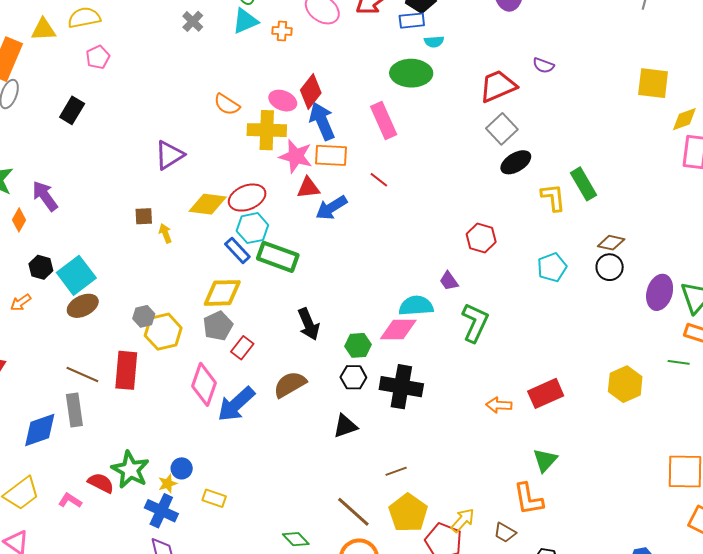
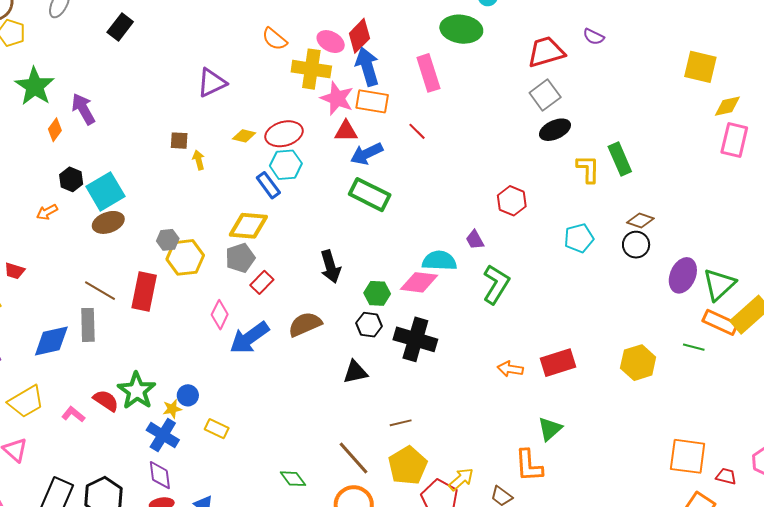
yellow diamond: (208, 204) -> (244, 136), size x0.6
green rectangle: (278, 257) -> (370, 195), moved
pink diamond: (204, 384) -> (220, 315), size x0.7

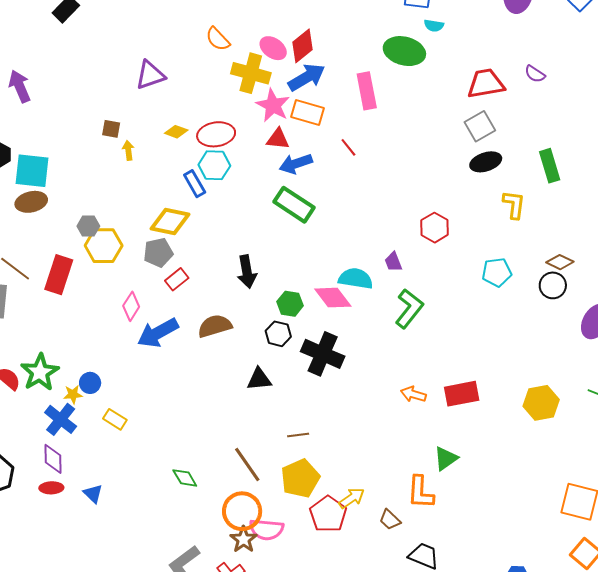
blue arrow: (367, 67) -> (307, 77), turned 69
green rectangle: (620, 159) -> (550, 166), moved
cyan square: (105, 191) -> (32, 171), turned 30
pink diamond: (419, 282) -> (333, 298), turned 39

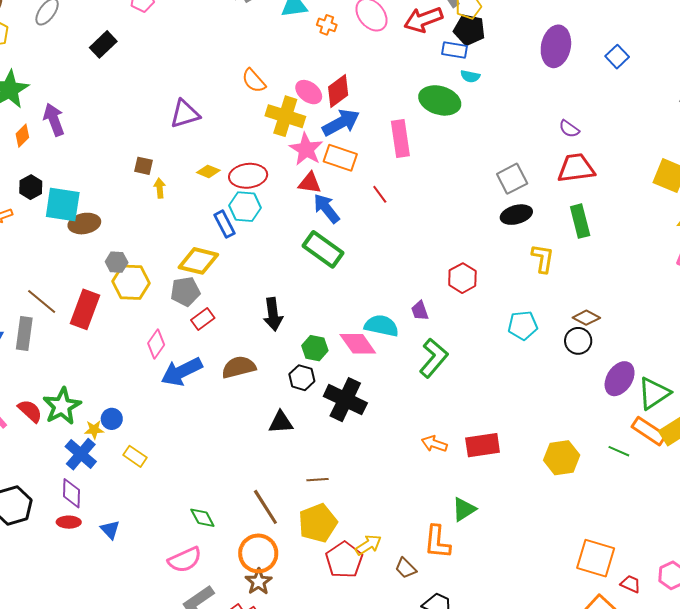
red trapezoid: (486, 84) -> (576, 168), moved
blue arrow: (296, 164) -> (326, 208), turned 68
brown ellipse: (31, 202) -> (84, 224), moved
pink semicircle: (266, 530) -> (185, 560), moved, turned -32

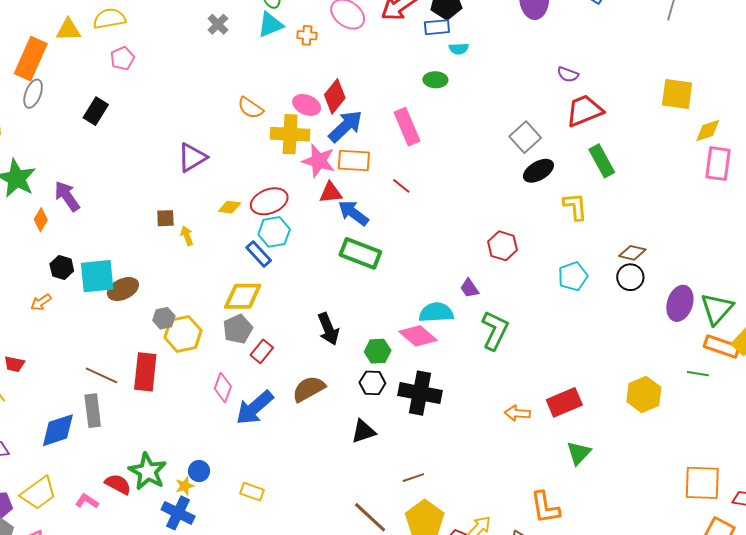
green ellipse: (440, 100) -> (435, 80), size x0.6
yellow rectangle: (135, 456) -> (252, 492), moved
green triangle: (464, 509) -> (579, 453), moved

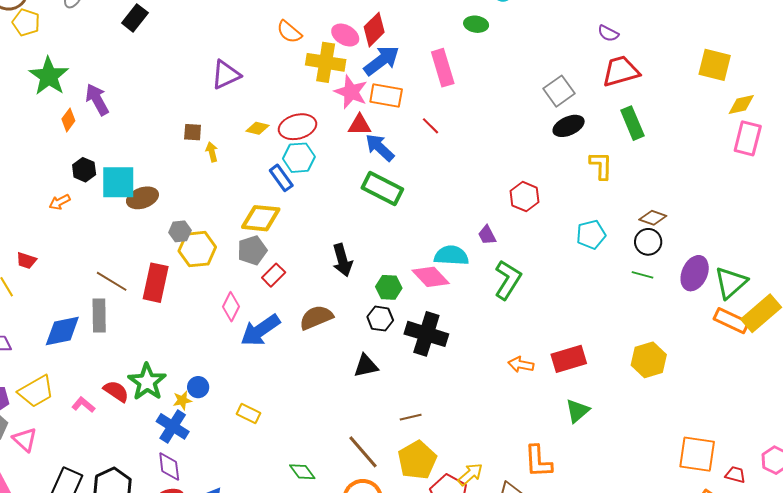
green line: (698, 374) -> (643, 275), moved

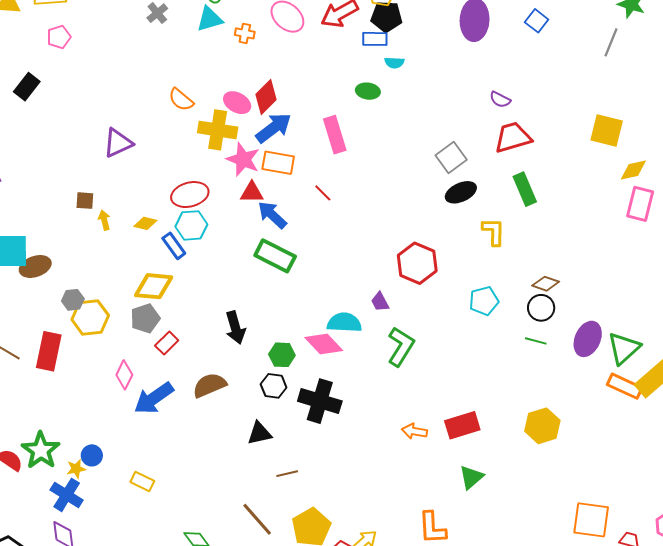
yellow diamond: (258, 128) -> (145, 223), moved
red hexagon: (524, 197) -> (417, 263), size x1.4
brown line: (411, 417) -> (287, 474), moved

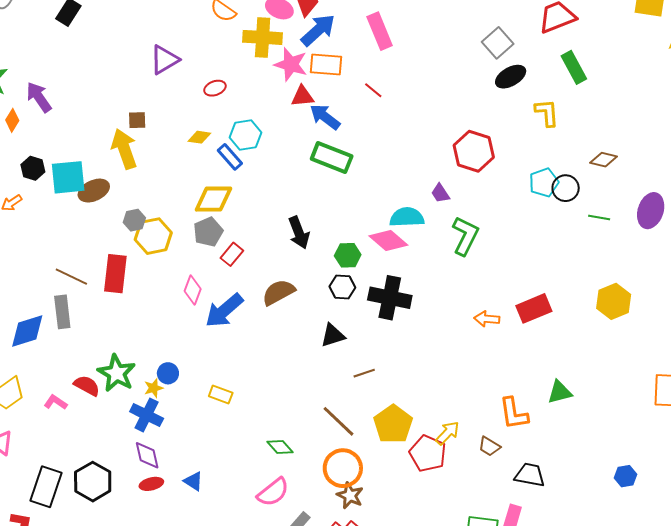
red ellipse: (190, 195) -> (215, 88), moved, size x0.6
yellow arrow: (104, 220) -> (124, 149), moved, size x2.0
black circle: (541, 308) -> (566, 188), moved
green triangle: (471, 477) -> (560, 392), moved, turned 32

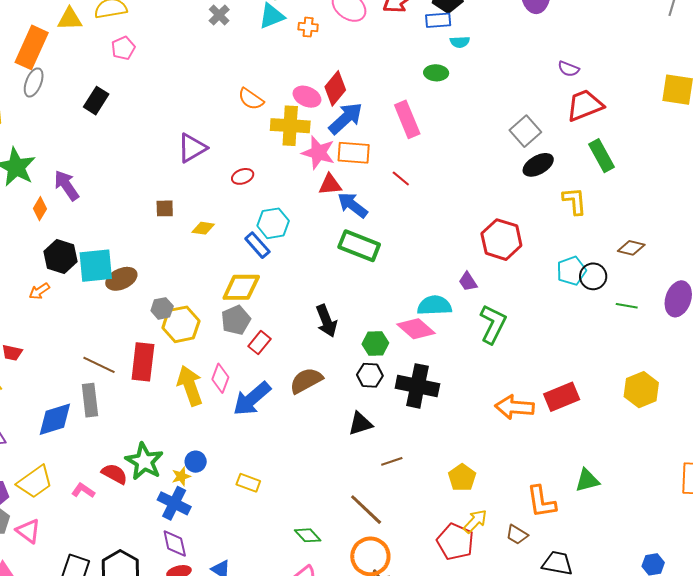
yellow diamond: (199, 137) -> (203, 228), moved
yellow arrow: (124, 149) -> (190, 386), moved
black hexagon: (33, 168) -> (60, 257), size x1.4
orange arrow: (487, 319) -> (514, 407), size x1.5
yellow pentagon: (393, 424) -> (462, 478), moved, size x0.7

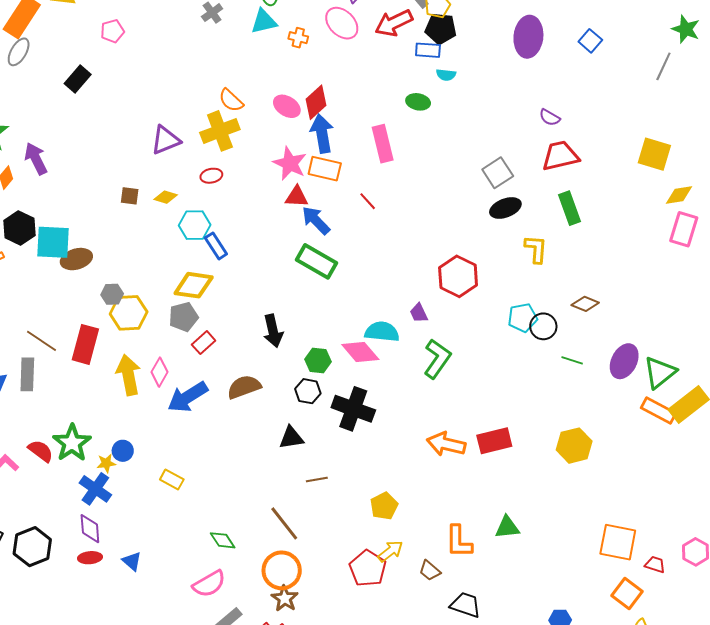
blue arrow: (346, 118) -> (322, 134), turned -66
yellow cross: (290, 126) -> (220, 131), moved, turned -33
cyan hexagon: (273, 223) -> (195, 225), moved
yellow diamond: (203, 228) -> (166, 197), moved

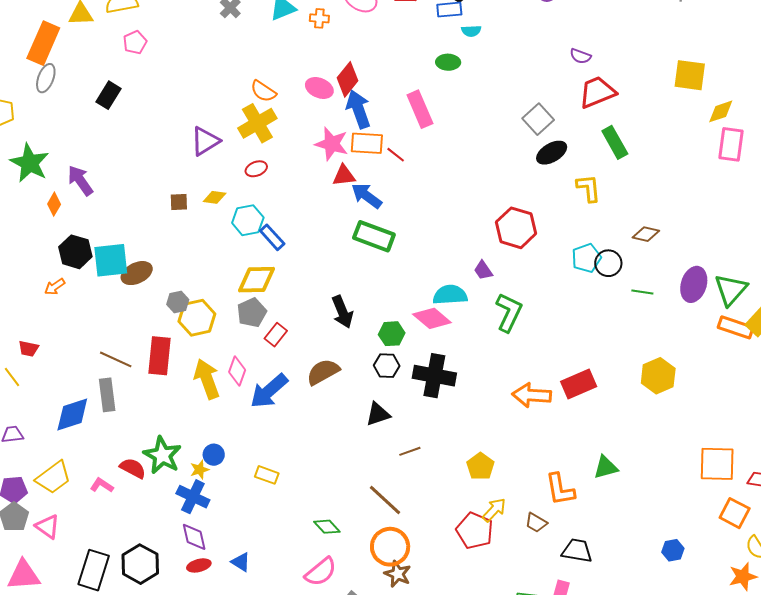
red line: (368, 201) -> (396, 155), moved

